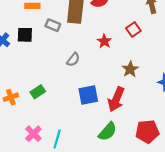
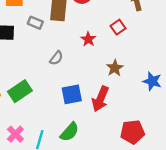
green rectangle: (38, 92) -> (20, 91), size x1.5
green semicircle: (108, 132) -> (70, 132), moved

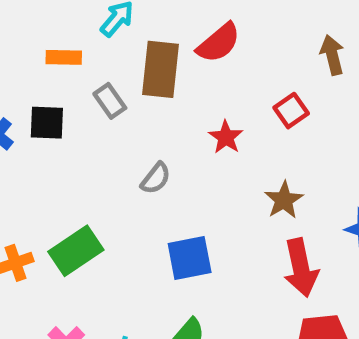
gray rectangle: (35, 23) -> (110, 101), turned 32
red arrow: (100, 99) -> (301, 268), moved, turned -35

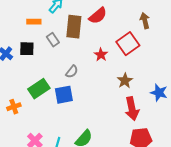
red square: (291, 111) -> (128, 44), size x1.6
green rectangle: (76, 251) -> (39, 89), moved
blue square: (190, 258) -> (64, 95), moved

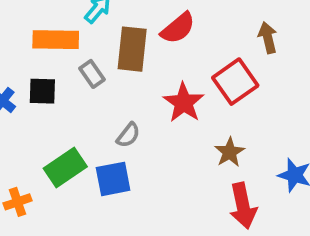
orange rectangle: (34, 22) -> (56, 40), size x1.6
red star: (101, 55) -> (184, 103), size x1.5

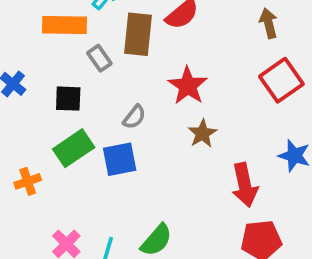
red square: (235, 82) -> (281, 80), moved
black square: (42, 91) -> (68, 99), moved
brown star: (230, 152) -> (202, 134), moved

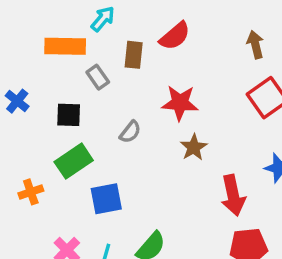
brown rectangle: (138, 34) -> (134, 55), size x0.7
red star: (188, 86) -> (180, 103), turned -30
blue square: (120, 159) -> (106, 199), moved

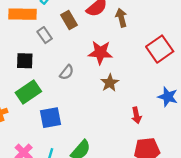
brown arrow: (255, 45) -> (121, 18), moved
brown rectangle: (134, 55) -> (69, 20), turned -36
red arrow: (233, 195) -> (136, 115), size x0.6

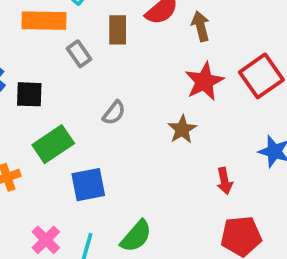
brown rectangle: (69, 20) -> (118, 30), turned 30
red star: (100, 53) -> (204, 81), moved, turned -30
black square: (25, 61) -> (29, 94), moved

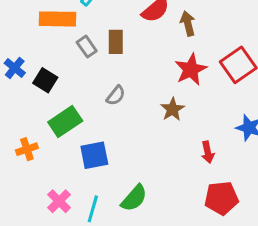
brown rectangle: (118, 30) -> (116, 42), moved
black square: (29, 94) -> (45, 80), turned 30

